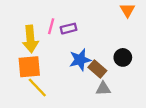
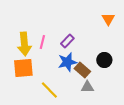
pink line: (51, 26) -> (42, 42), moved
purple rectangle: (69, 29) -> (67, 41), moved, turned -32
yellow line: (37, 88) -> (49, 90), moved

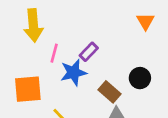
yellow arrow: (24, 44) -> (33, 25), moved
blue star: (67, 62) -> (74, 72), moved

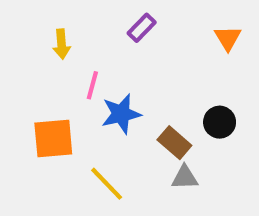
yellow arrow: (33, 25) -> (62, 44), size x0.6
purple rectangle: (89, 52) -> (142, 28), moved

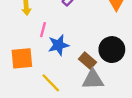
black circle: (220, 122) -> (112, 50), size x1.5
gray triangle: (185, 178) -> (93, 80), size x1.5

